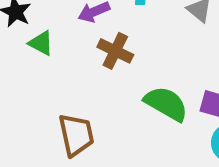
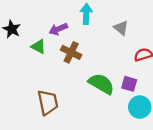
green triangle: (41, 43) -> (38, 47), moved

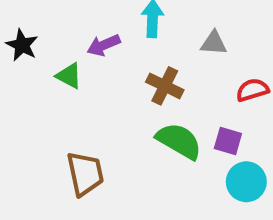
gray triangle: (121, 28) -> (214, 43), turned -35
brown cross: (71, 52) -> (165, 86), moved

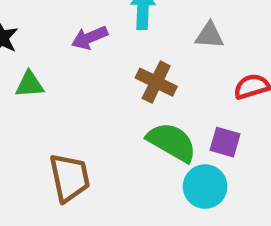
green triangle: (69, 76) -> (30, 84), moved, turned -32
cyan circle: (246, 182) -> (205, 187), moved

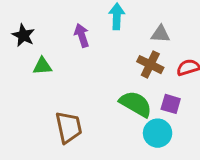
purple arrow: (90, 38) -> (82, 35), turned 95
brown cross: (156, 82) -> (150, 65), moved

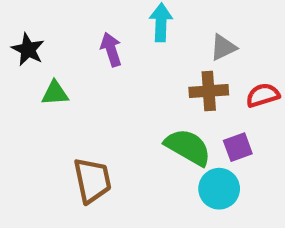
gray triangle: (160, 34) -> (223, 47), turned -30
brown cross: (150, 65) -> (209, 91), turned -30
purple square: (171, 104) -> (238, 147), turned -36

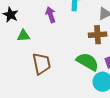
brown trapezoid: (92, 180) -> (42, 64), moved

